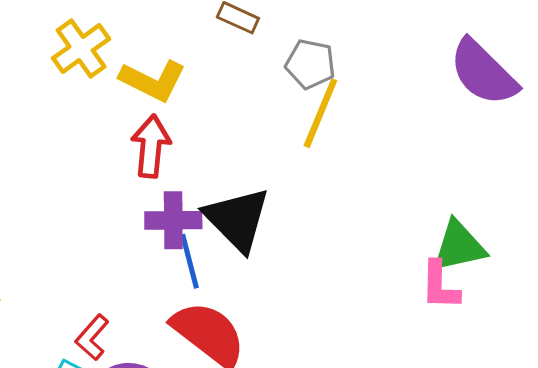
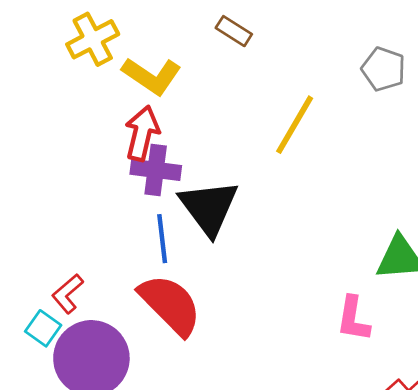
gray pentagon: (310, 64) -> (384, 69), moved
purple cross: (173, 220) -> (156, 170), moved
pink L-shape: (440, 285) -> (353, 319), moved

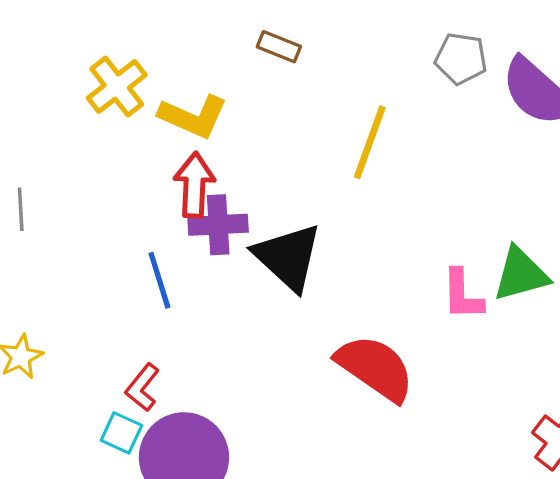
blue line: (162, 239) -> (159, 280), moved
red semicircle: (170, 305) -> (375, 368), moved
pink L-shape: (353, 319) -> (462, 295), moved

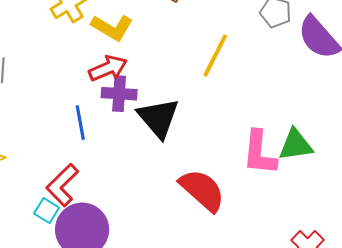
red arrow: (194, 185) -> (108, 68), turned 57
pink L-shape: (462, 295) -> (259, 153), size x1.4
red L-shape: (142, 387) -> (62, 185), size x1.5

